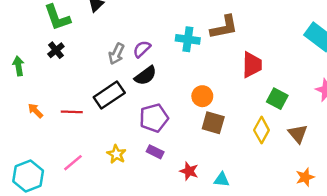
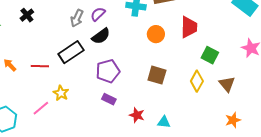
orange circle: (202, 96) -> (156, 34), moved
yellow star: (116, 154) -> (61, 93), moved

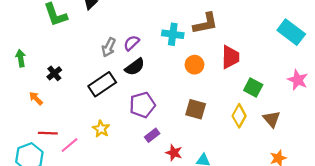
black cross: (27, 15) -> (54, 73), moved
red line: (40, 66) -> (48, 133), moved
yellow star: (61, 93) -> (101, 129), moved
purple rectangle: (109, 99) -> (152, 135), moved, turned -64

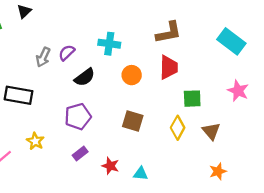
brown L-shape: (205, 23) -> (169, 32), moved
black semicircle: (135, 67) -> (85, 77), moved
black rectangle: (102, 84) -> (18, 95), moved, turned 44
green square: (253, 87) -> (192, 99), turned -30
purple rectangle: (152, 135) -> (80, 153), moved

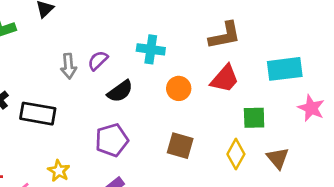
cyan rectangle: (231, 41) -> (285, 69), moved, turned -44
gray arrow: (43, 57) -> (68, 66), turned -30
red trapezoid: (169, 67) -> (225, 79), turned 40

